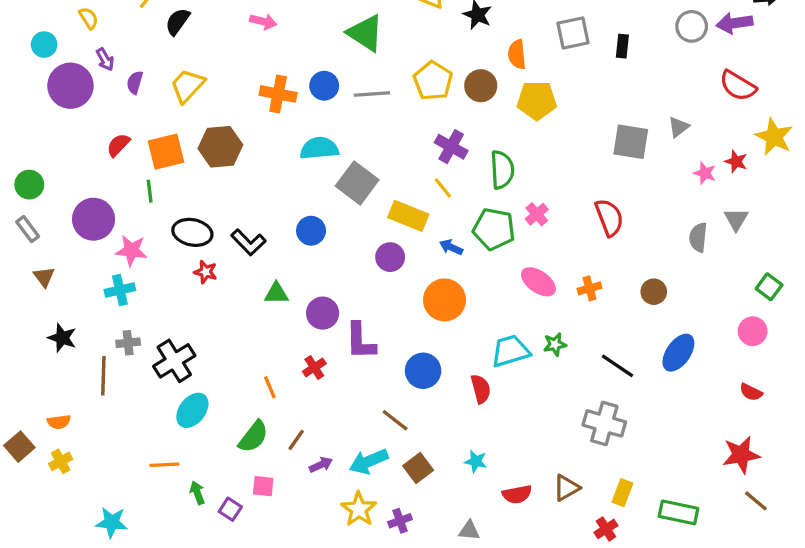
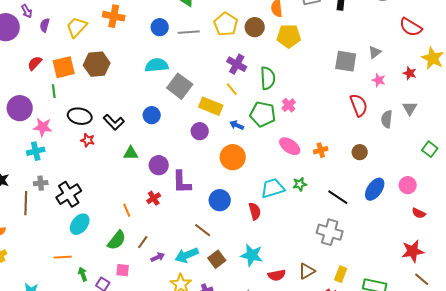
orange cross: (278, 94) -> (114, 16), moved
pink star: (705, 173) -> (379, 80), moved
red semicircle: (609, 218) -> (359, 105), moved
pink circle: (753, 331) -> (408, 185), moved
cyan star: (476, 461) -> (252, 255), size x1.6

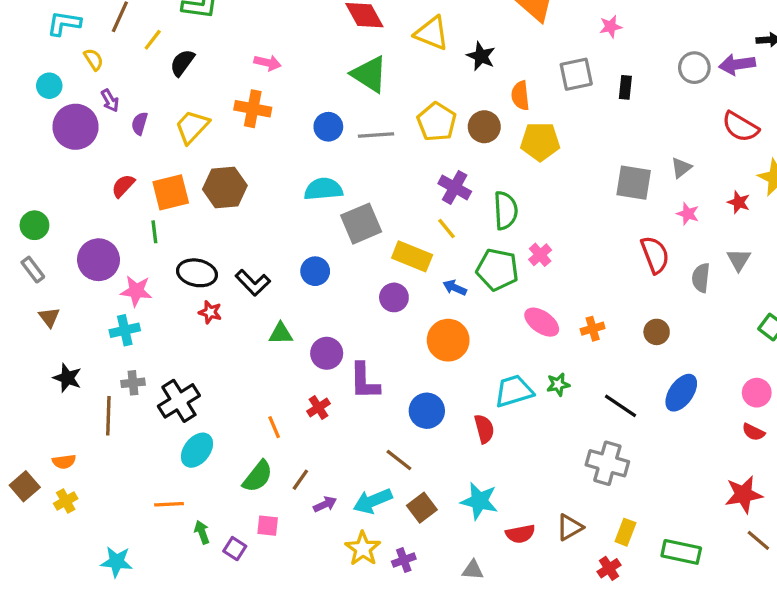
gray square: (180, 86) -> (361, 224), turned 30
pink circle: (408, 185) -> (757, 393), moved

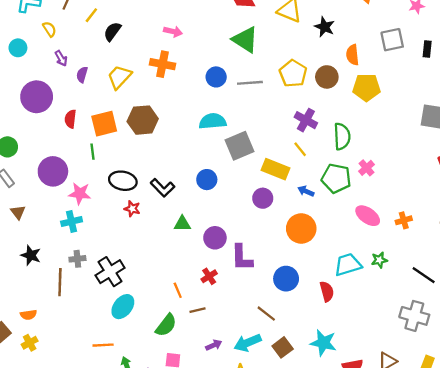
purple circle: (76, 127) -> (37, 97), moved
red semicircle: (123, 186) -> (70, 119), turned -36
brown line: (300, 480) -> (197, 310), moved, turned 42

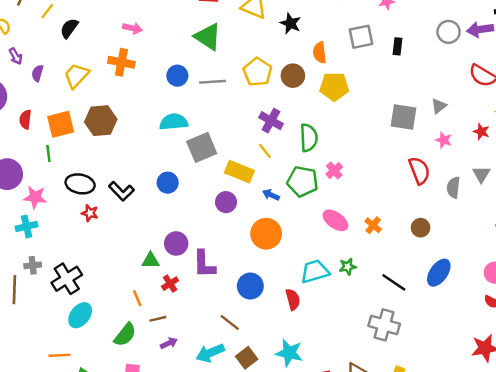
orange cross: (404, 220) -> (373, 225), turned -35
green triangle: (182, 224) -> (151, 260), moved
purple arrow: (214, 345) -> (169, 343), moved

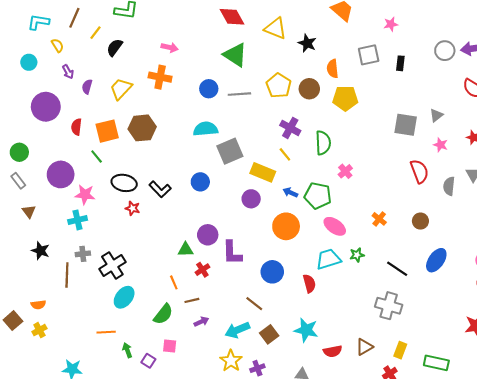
green line: (48, 153) -> (97, 156), turned -32
green pentagon: (303, 181) -> (318, 196), moved
pink ellipse: (335, 220) -> (335, 226), moved

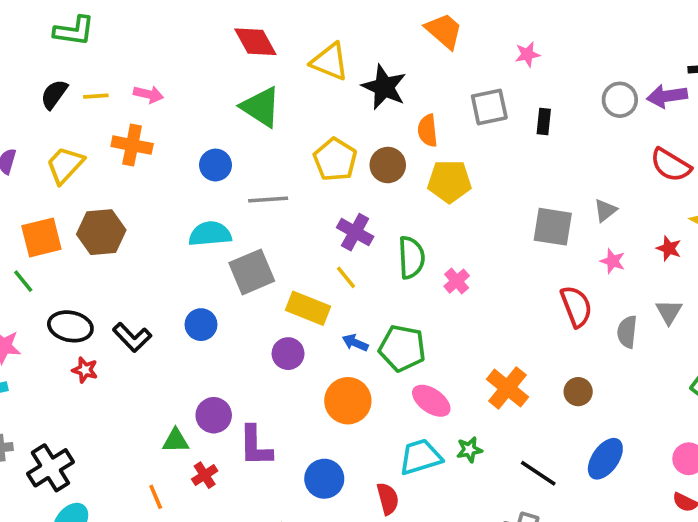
yellow line: (96, 33) -> (96, 96), moved, turned 48
black star: (307, 43) -> (384, 87), size x1.4
gray line: (239, 94) -> (268, 199), moved
pink cross: (345, 171) -> (457, 281), moved
orange cross: (379, 219) -> (507, 388), size x1.6

